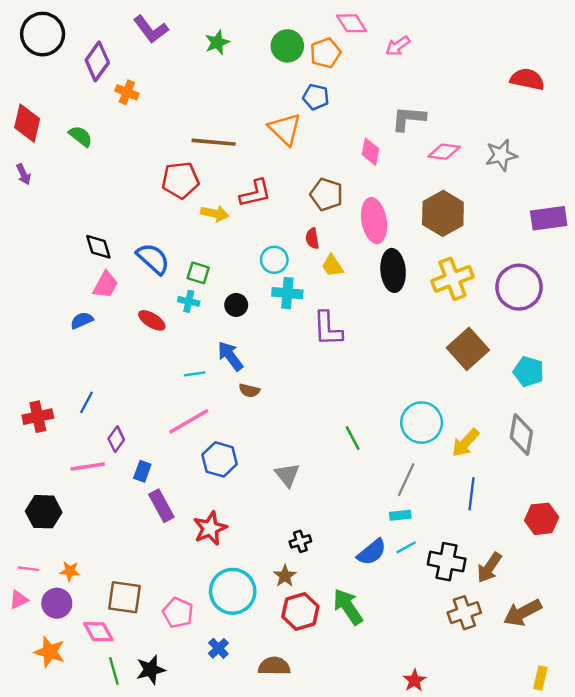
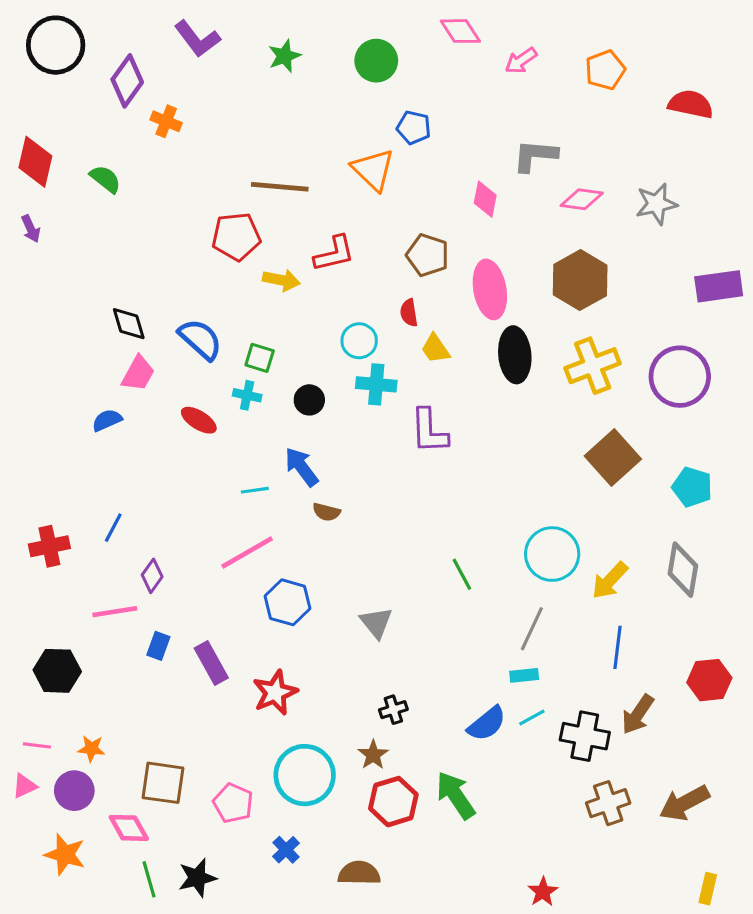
orange pentagon: (325, 53) -> (605, 70), moved
blue rectangle: (142, 471) -> (158, 646), moved
brown arrow: (489, 568) -> (638, 714), moved

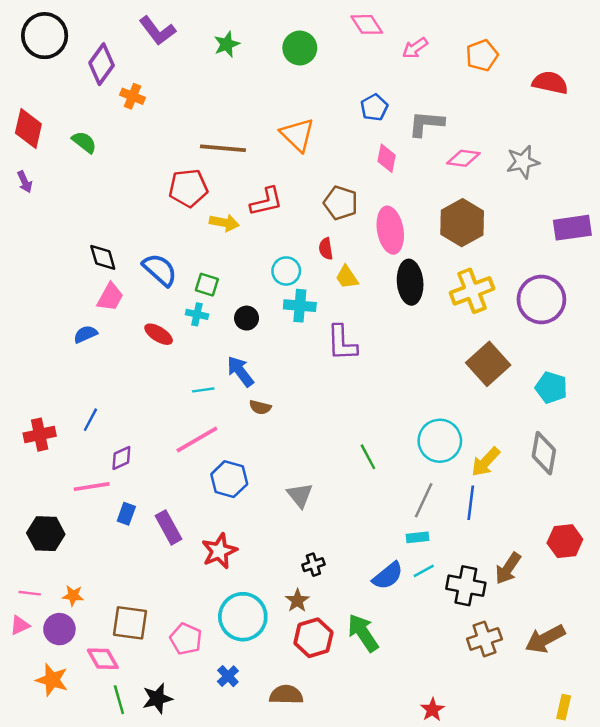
blue pentagon: (414, 128) -> (374, 107), moved, turned 30
purple diamond: (152, 576) -> (121, 458), turned 30
blue line: (618, 647) -> (471, 503), moved

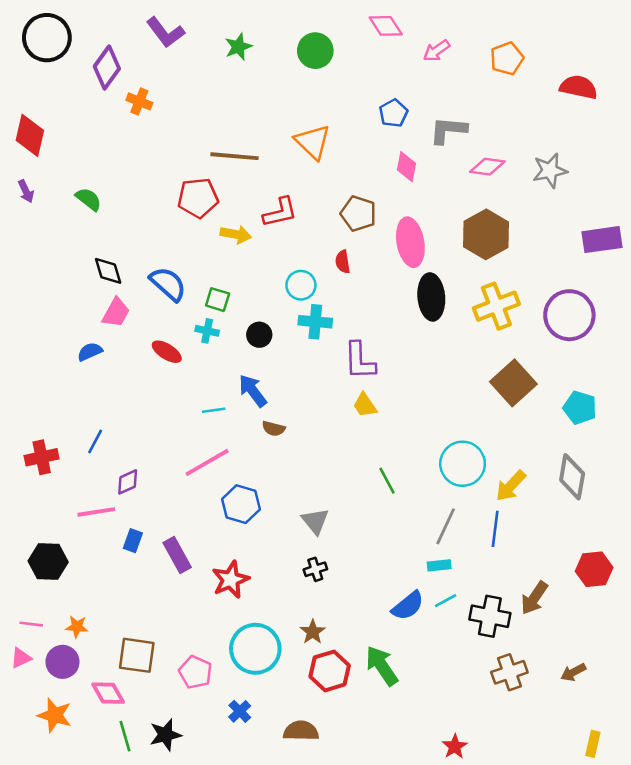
green semicircle: (84, 142) -> (89, 199), moved
yellow trapezoid: (347, 277) -> (365, 405), moved
black cross: (313, 565) -> (315, 569), moved
brown arrow: (545, 639) -> (573, 672), size x0.6

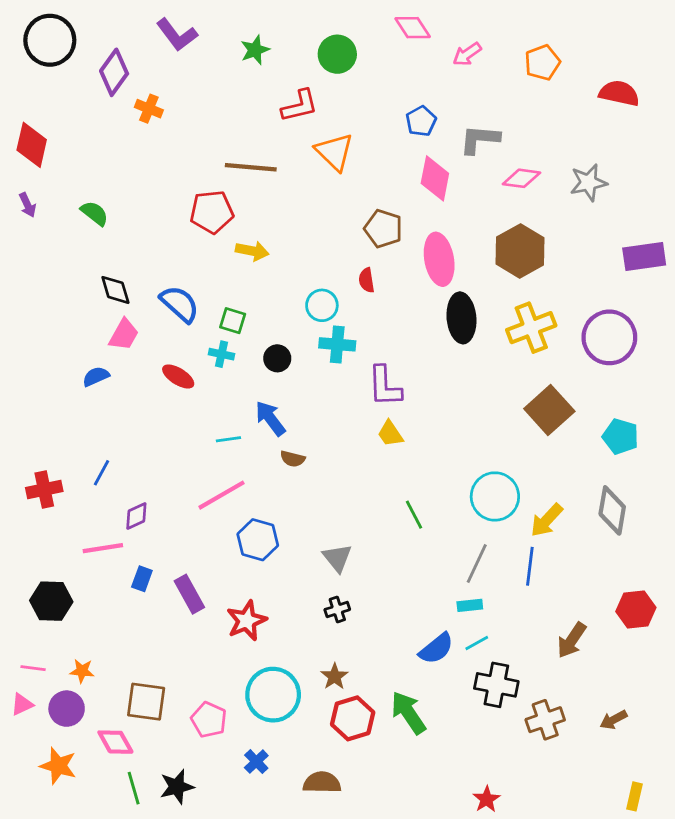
pink diamond: (407, 167) -> (435, 178), size x1.4
red L-shape: (280, 212) -> (300, 106), moved
black cross: (490, 616) -> (496, 685), moved

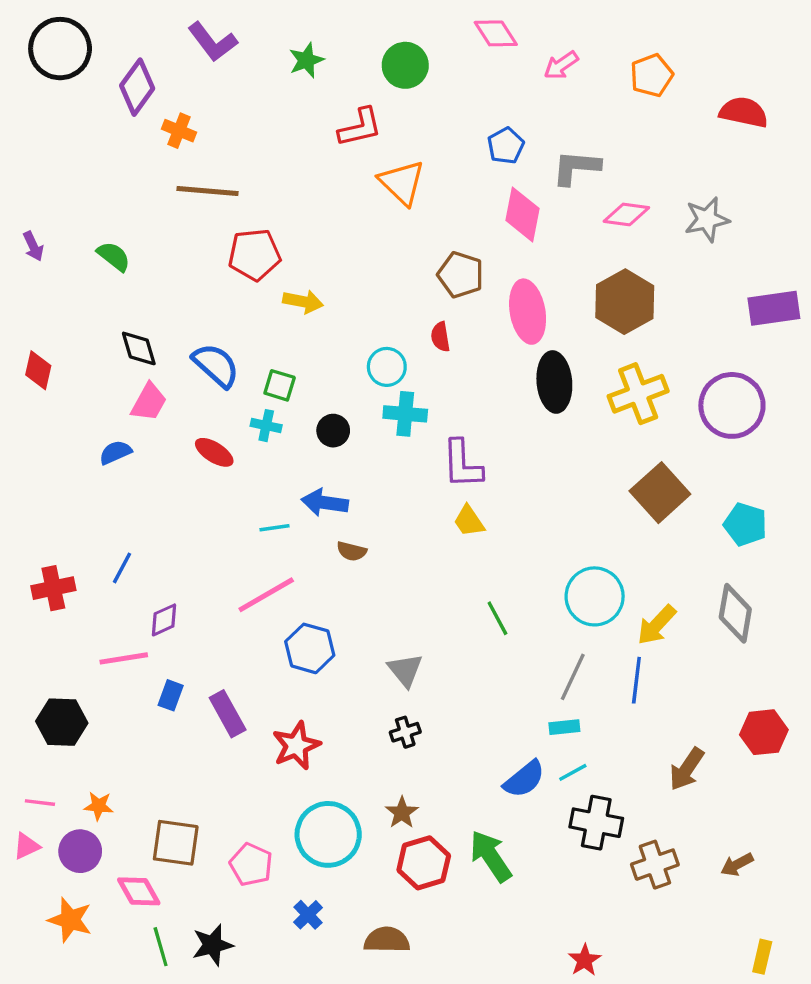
red diamond: (32, 145) -> (38, 370), moved, size x0.7
brown line: (251, 167) -> (208, 191), moved
blue arrow: (270, 418) -> (325, 503), turned -45

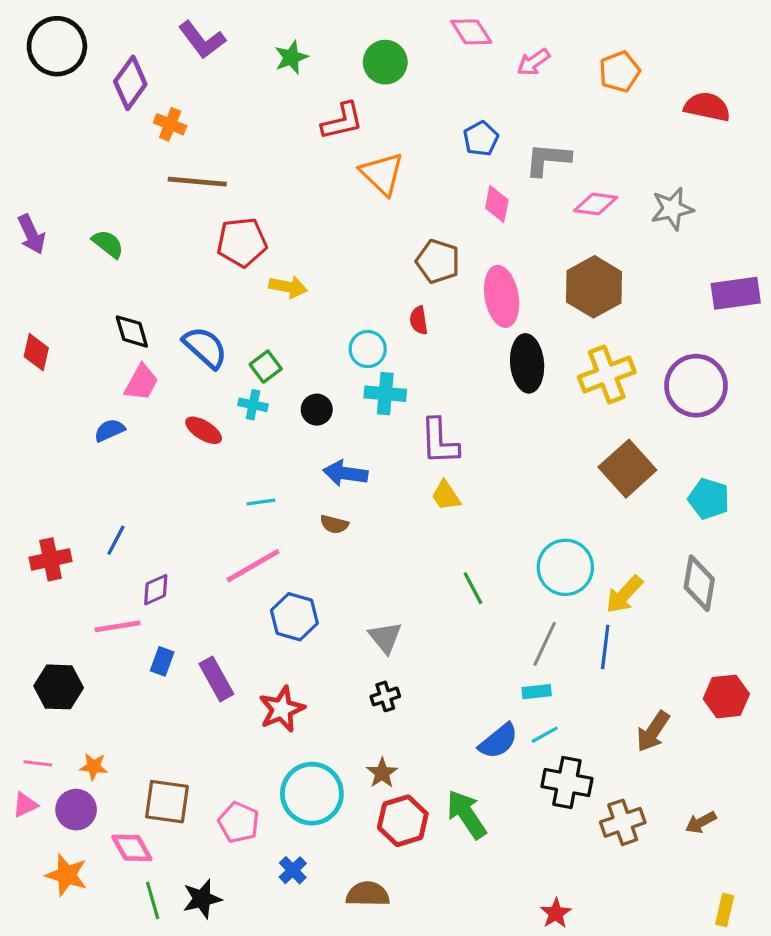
pink diamond: (523, 214) -> (497, 204), size x0.7
purple arrow: (33, 246) -> (31, 234), size x1.4
green square: (280, 385) -> (266, 367), turned 36
blue arrow: (325, 503) -> (345, 473), moved

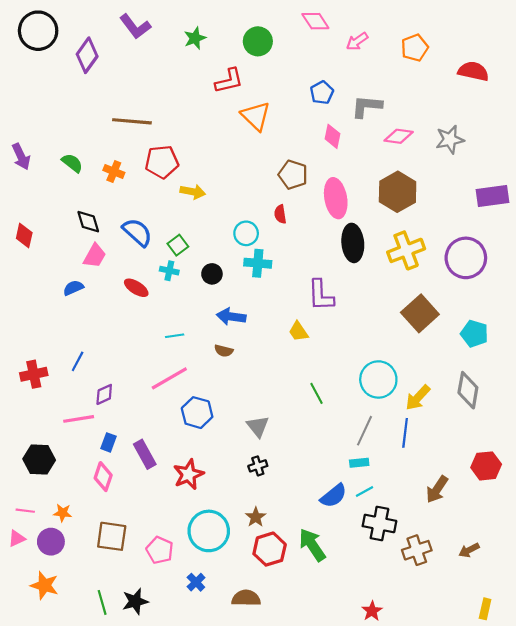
orange cross: (170, 124) -> (114, 171), moved
purple L-shape: (439, 441) -> (321, 295), moved
pink diamond: (132, 848) -> (103, 477), moved, turned 48

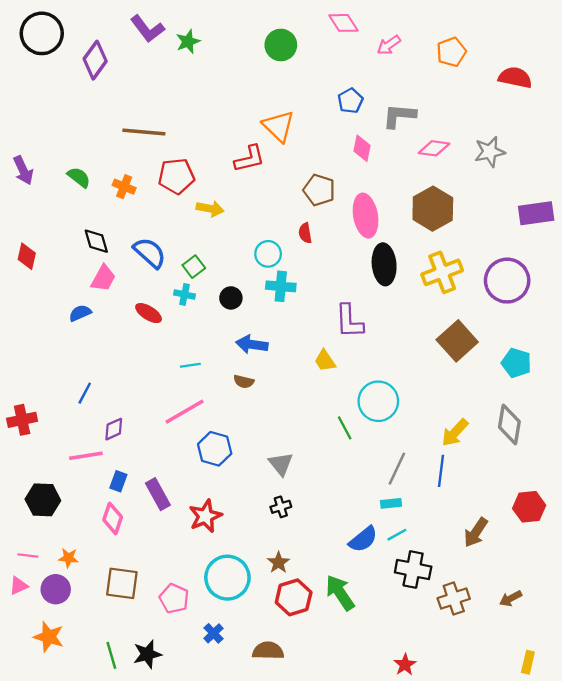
green star: (195, 38) -> (188, 42), moved
red L-shape: (229, 81) -> (249, 159), moved
red cross: (34, 374) -> (22, 420), moved
cyan circle: (378, 379) -> (378, 401), moved

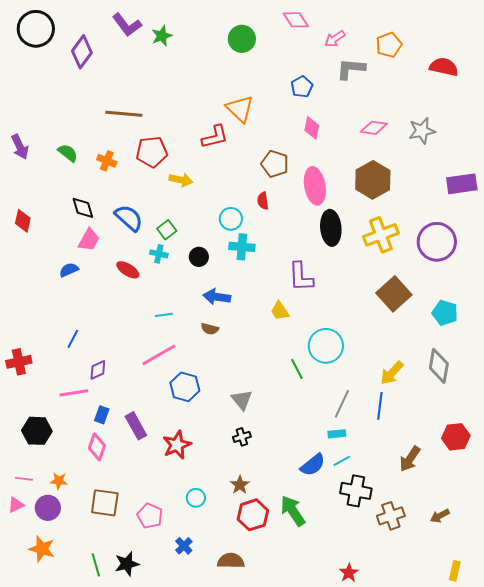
gray L-shape: (399, 116) -> (351, 69), moved
cyan circle: (227, 578) -> (196, 498), size x0.5

